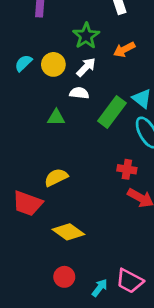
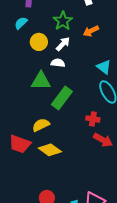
cyan semicircle: (23, 63) -> (21, 23), moved
green rectangle: (112, 112) -> (62, 98), moved
green triangle: (56, 118) -> (41, 81), size x1.5
yellow diamond: (68, 232) -> (50, 150), moved

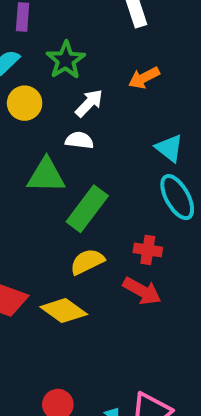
green star: (63, 21) -> (66, 60), moved
yellow circle: (39, 42) -> (25, 103), moved
yellow semicircle: (41, 125) -> (87, 262), moved
red arrow: (103, 140) -> (142, 291), moved

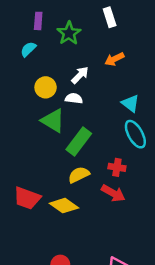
green star: (66, 60) -> (69, 33), moved
yellow circle: (25, 103) -> (46, 87), moved
green triangle: (46, 176) -> (53, 121), turned 30

